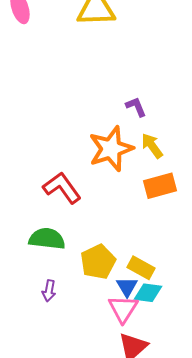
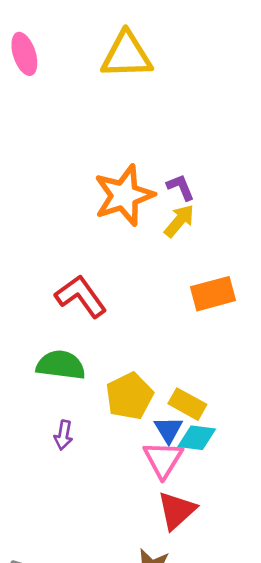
yellow arrow: (152, 146) -> (179, 221), moved, turned 76
orange star: (111, 149) -> (124, 195), moved

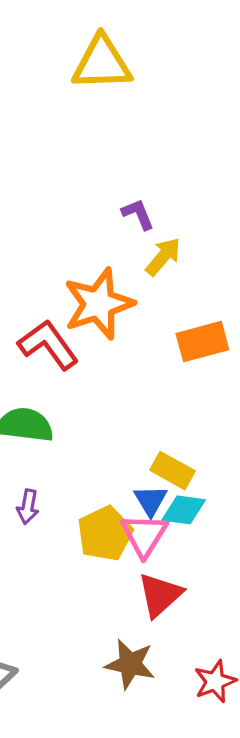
purple L-shape: (181, 187) -> (138, 214), moved
orange star: (124, 195) -> (99, 304), moved
yellow pentagon: (129, 396) -> (105, 534), moved

